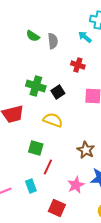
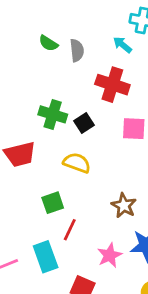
red cross: (78, 65) -> (112, 85), size x1.6
green square: (36, 148) -> (53, 203), turned -35
cyan rectangle: (31, 186) -> (46, 257), size x1.5

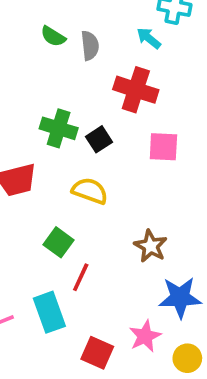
green square: (53, 203) -> (59, 242), turned -35
pink star: (110, 255) -> (145, 336), moved

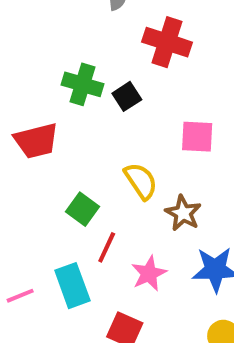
pink square: (163, 147) -> (197, 137), moved
yellow semicircle: (90, 191) -> (141, 181), moved, turned 36
pink star: (145, 336) -> (149, 274), moved

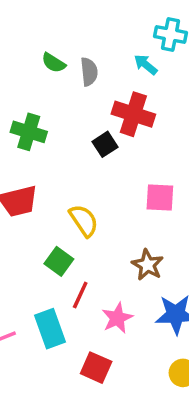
green cross: (82, 84) -> (29, 132), moved
black square: (127, 96) -> (105, 144), moved
yellow semicircle: (141, 181) -> (84, 221), moved

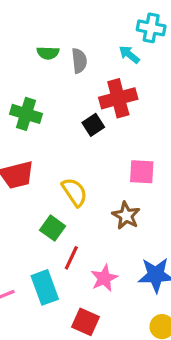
green semicircle: (54, 63) -> (48, 53), turned -30
red cross: (133, 114) -> (118, 98), turned -33
brown star: (147, 265) -> (126, 216), moved

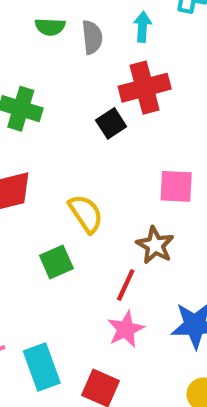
cyan arrow: (129, 54) -> (143, 27), moved, turned 55
green square: (53, 228) -> (56, 262), turned 30
red line: (71, 258) -> (126, 285), moved
cyan rectangle: (45, 287) -> (42, 367), moved

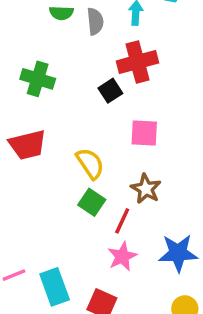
pink square: (176, 186) -> (144, 133), moved
green square: (56, 262) -> (92, 202), moved, turned -32

